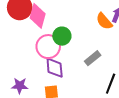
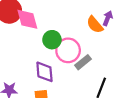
pink diamond: (38, 16) -> (27, 19), turned -30
pink circle: (48, 47) -> (68, 50), moved

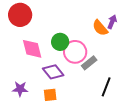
pink diamond: (27, 19) -> (32, 49), moved
purple diamond: (44, 72) -> (53, 72), turned -35

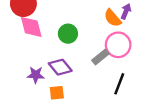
pink diamond: (32, 49) -> (31, 27), moved
pink circle: (75, 52) -> (118, 45), moved
purple star: (20, 89) -> (36, 75), moved

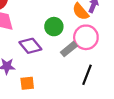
green circle: (68, 34) -> (54, 27), moved
purple diamond: (60, 67) -> (30, 46), moved

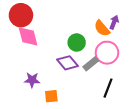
purple diamond: (30, 46) -> (68, 63), moved

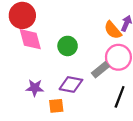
green circle: (77, 43) -> (68, 46), moved
purple diamond: (68, 63) -> (71, 84), moved, turned -40

